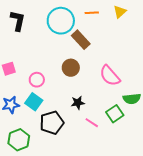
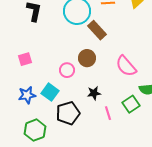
pink circle: (37, 80) -> (67, 70), moved
pink line: (92, 123) -> (108, 113), turned 40

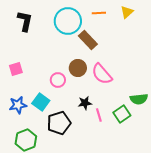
pink semicircle: (126, 66) -> (102, 74), moved
pink line: (108, 113) -> (99, 115), moved

